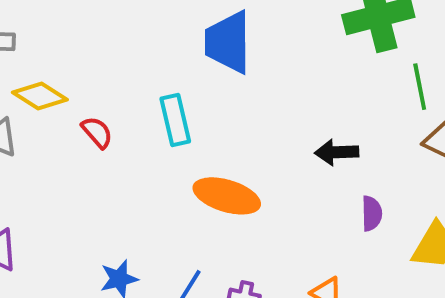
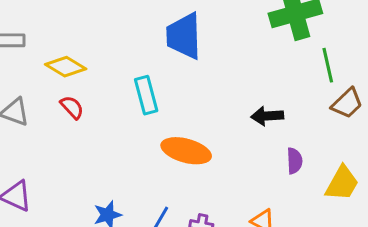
yellow diamond: (40, 96) -> (66, 67), moved
red semicircle: (97, 132) -> (72, 107), moved

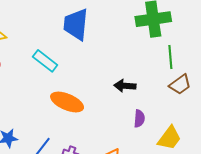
cyan rectangle: (146, 95) -> (45, 61), turned -45

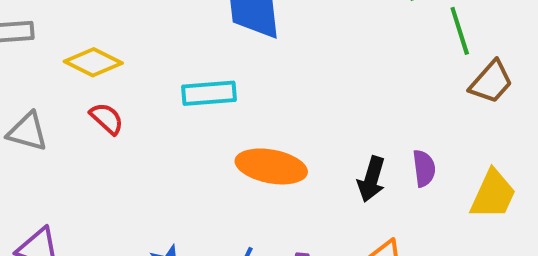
cyan rectangle: (45, 61) -> (209, 93), turned -30
black arrow: (125, 86) -> (371, 179), moved, turned -65

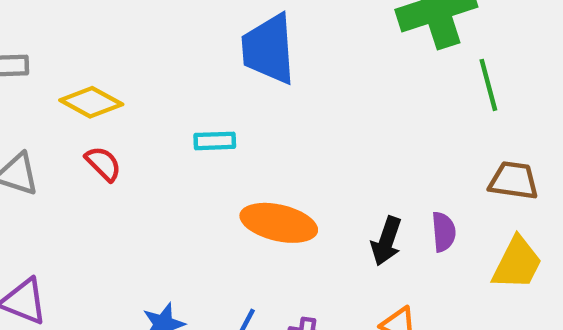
brown trapezoid: (491, 82) -> (514, 181), moved, turned -126
cyan rectangle: (209, 93) -> (215, 141), size x0.7

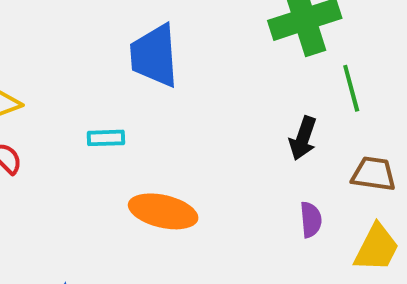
black arrow: (386, 241) -> (303, 138), moved

